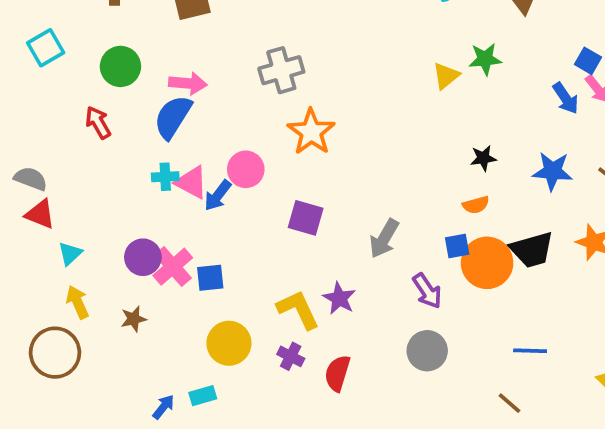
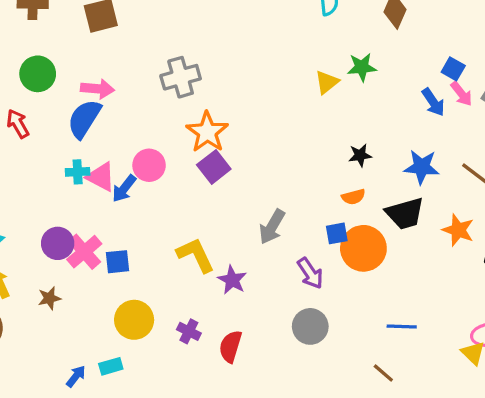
purple square: (306, 218) -> (214, 167), moved, turned 36
black trapezoid: (532, 250) -> (405, 213), moved
yellow L-shape: (298, 310) -> (196, 255), moved

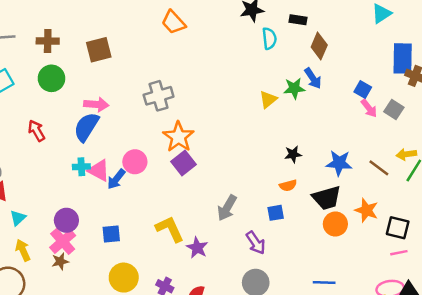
green circle: (38, 74) -> (51, 78), moved
blue arrow: (433, 102) -> (313, 78), moved
orange circle: (363, 248) -> (335, 224), moved, size x0.7
pink cross: (84, 252) -> (63, 241), moved

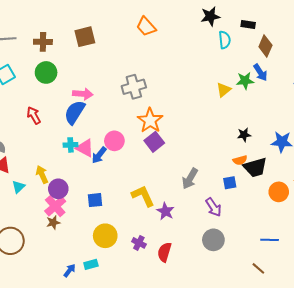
brown square: (99, 50) -> (85, 37), moved
black trapezoid: (327, 198) -> (255, 167), moved
yellow arrow: (23, 250) -> (42, 175), moved

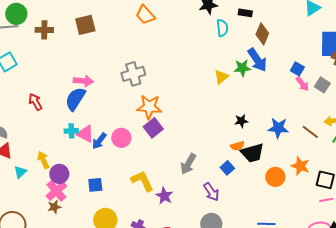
green circle: (46, 72) -> (16, 14), moved
blue arrow: (260, 72) -> (257, 60), size x1.4
orange star: (150, 120) -> (149, 107), turned -30
pink circle: (114, 141) -> (121, 138), moved
blue square: (230, 183) -> (227, 168), turned -32

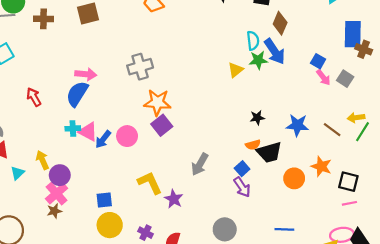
cyan semicircle: (222, 28) -> (253, 41), moved
blue square: (95, 185) -> (104, 200), moved
purple arrow: (211, 192) -> (242, 187), moved

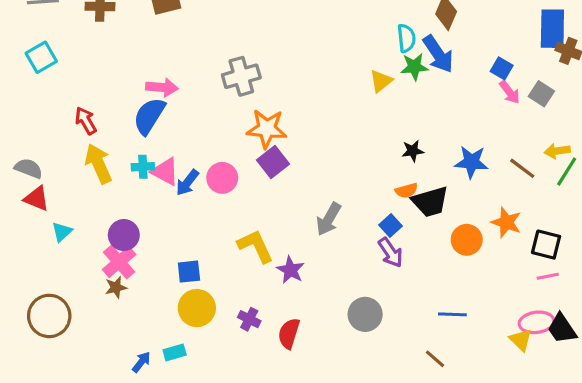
yellow arrow: (42, 160) -> (98, 164), moved, size x1.4

